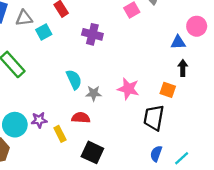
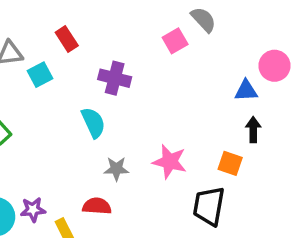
cyan semicircle: (74, 79) -> (93, 123), moved

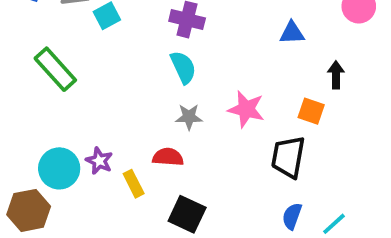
blue triangle: (246, 91) -> (292, 33), moved
cyan semicircle: (93, 123) -> (183, 67), moved
purple star: (33, 210) -> (99, 161), turned 30

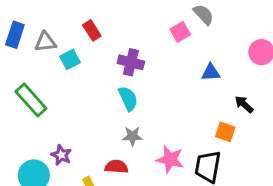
black arrow: (336, 75) -> (244, 104), turned -48
pink star: (246, 109) -> (170, 159), moved
purple star: (99, 161) -> (61, 155), moved

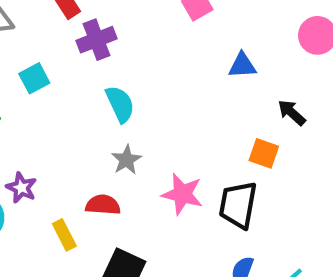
cyan square: (70, 59) -> (34, 78), moved
purple cross: (131, 62) -> (96, 40), moved, turned -35
gray star: (132, 136) -> (127, 160), turned -30

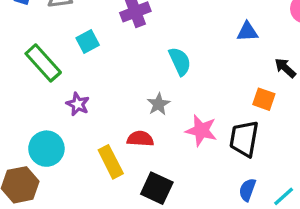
cyan semicircle: (120, 104) -> (180, 61), moved
purple star: (21, 188) -> (78, 104), moved
yellow rectangle: (64, 235) -> (111, 162), size x1.4

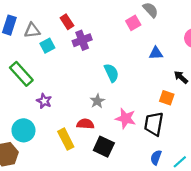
cyan square: (88, 42) -> (47, 46), moved
black square: (157, 188) -> (104, 147), moved

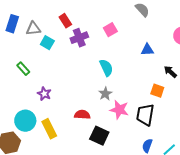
pink square: (133, 23) -> (110, 30), moved
cyan square: (47, 46) -> (47, 43), turned -32
green rectangle: (21, 74) -> (23, 69), size x0.6
gray star: (97, 101) -> (105, 94), moved
yellow rectangle: (66, 139) -> (49, 129), moved

